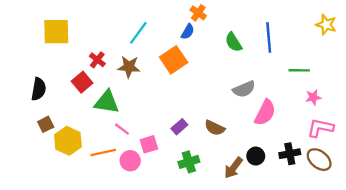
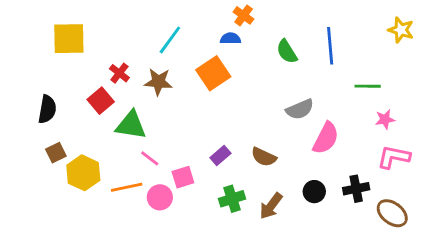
blue semicircle: (188, 32) -> (231, 39), turned -119
brown ellipse: (319, 160) -> (392, 213), moved
brown arrow: (233, 168) -> (271, 206), moved

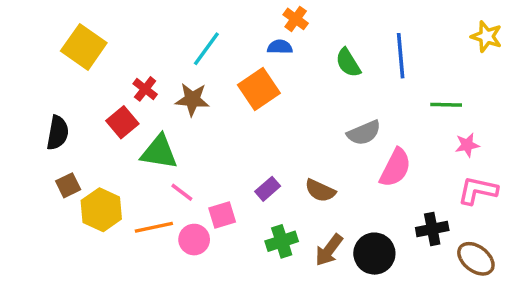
yellow square: (69, 39) -> (84, 47), turned 36
black circle: (314, 192) -> (374, 254), moved, size x1.5

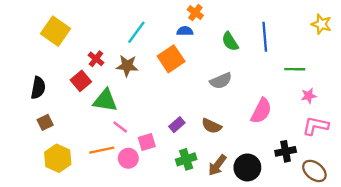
gray semicircle: (364, 133) -> (221, 81), moved
yellow hexagon: (101, 210) -> (58, 158), moved

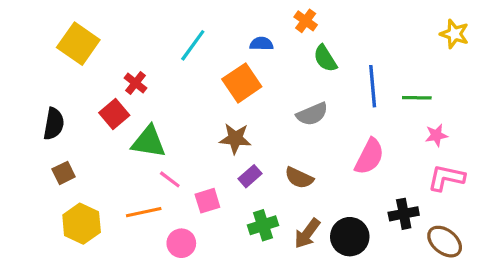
orange cross: (195, 13) -> (306, 21), moved
blue line: (265, 37) -> (373, 86), moved
brown star: (127, 66) -> (235, 139), moved
pink circle: (128, 158) -> (181, 243), moved

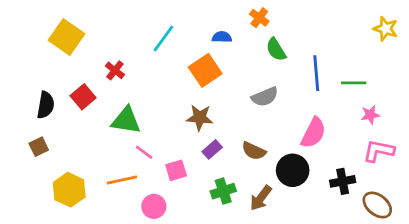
red square: (114, 114) -> (83, 97), moved
brown square: (64, 173) -> (39, 147), moved
black circle: (350, 237) -> (293, 170), moved

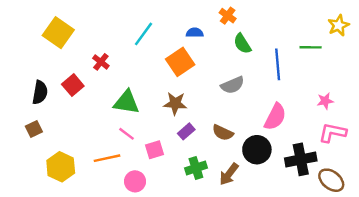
yellow star: (386, 29) -> (339, 25), turned 30
green line: (354, 83) -> (311, 47), moved
green triangle: (126, 120) -> (126, 102), moved
black cross: (343, 181) -> (301, 159), size x1.4

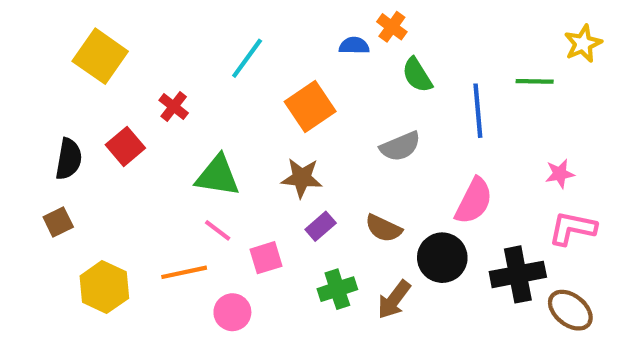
blue semicircle: (195, 33) -> (354, 46), moved

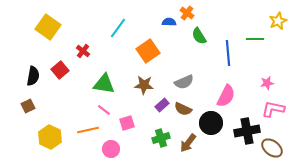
gray semicircle: (400, 146) -> (184, 82), moved
purple rectangle: (321, 226) -> (162, 105), moved

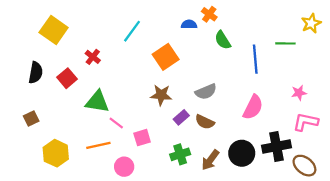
black semicircle: (33, 76) -> (36, 73), moved
green triangle: (104, 84) -> (97, 102), moved
black circle: (211, 123) -> (242, 153), moved

